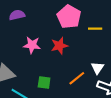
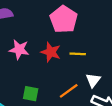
yellow line: (95, 29) -> (78, 54), moved
red star: (59, 46) -> (51, 52), turned 30

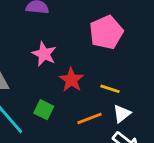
red star: (51, 52) -> (71, 80), moved
yellow line: (78, 54) -> (110, 89), moved

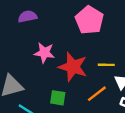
red star: (71, 80) -> (73, 67), size x1.4

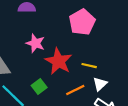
green square: (58, 98) -> (39, 87), turned 32

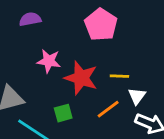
green square: (39, 87) -> (63, 113), turned 32

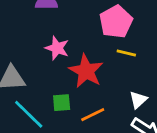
yellow line: (119, 76) -> (126, 53), moved
orange line: (108, 109) -> (93, 115), moved

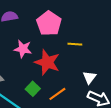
pink pentagon: (116, 22) -> (49, 23), moved
green square: (62, 103) -> (33, 89), turned -32

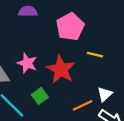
pink star: (23, 49) -> (27, 63), moved
orange line: (57, 94) -> (83, 105), moved

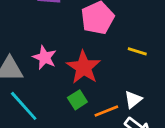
yellow line: (95, 55) -> (137, 51), moved
green square: (40, 96) -> (77, 100), moved

